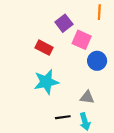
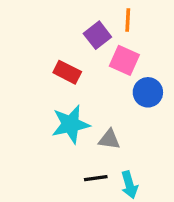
orange line: (99, 12) -> (128, 20), moved
gray triangle: (87, 97) -> (109, 139), moved

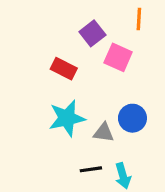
orange line: (128, 20) -> (139, 19), moved
blue circle: (148, 92) -> (132, 118), moved

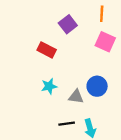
pink square: (118, 57) -> (105, 42), moved
cyan star: (67, 118) -> (49, 86), size x0.6

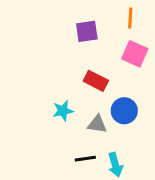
purple square: (68, 24) -> (87, 31), turned 30
red rectangle: (47, 50) -> (96, 81), moved

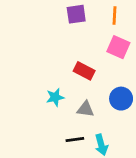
purple square: (87, 31) -> (76, 14), moved
blue circle: (124, 111) -> (121, 99), moved

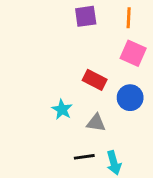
cyan star: (55, 97) -> (62, 109), turned -30
blue circle: (121, 99) -> (130, 98), moved

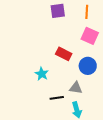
gray triangle: (96, 123) -> (76, 88), moved
black line: (84, 157) -> (57, 98), moved

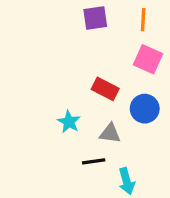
gray triangle: (76, 88) -> (110, 133), moved

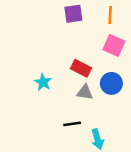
cyan star: (69, 122) -> (43, 82), moved
gray triangle: (110, 133) -> (85, 92), moved

